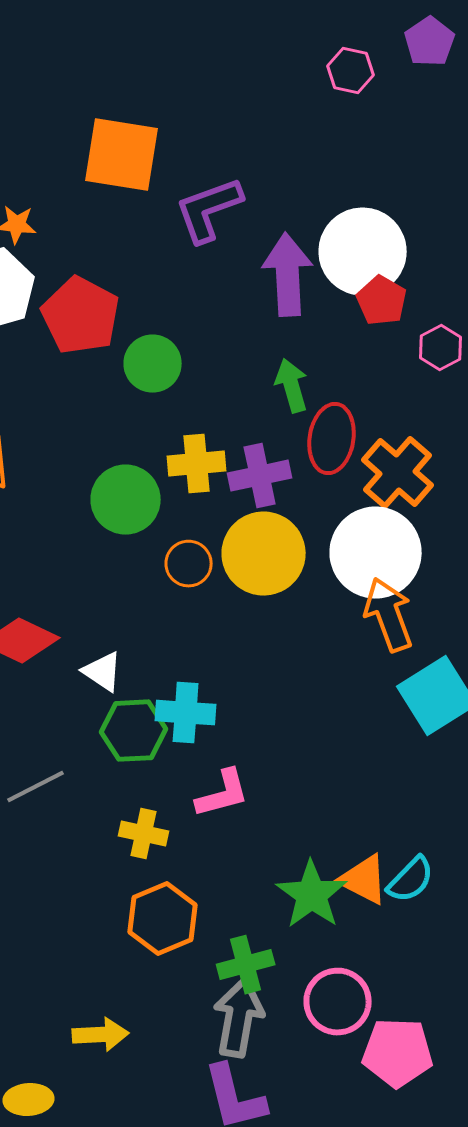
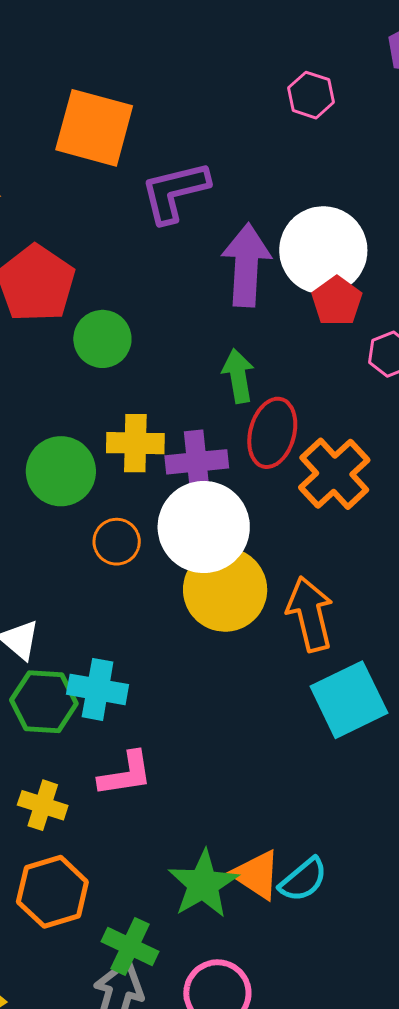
pink hexagon: (351, 71) -> (311, 95), moved
white circle: (376, 553) -> (204, 527), moved
yellow circle: (264, 554) -> (225, 590), moved
green cross: (246, 965) -> (130, 946), turned 34

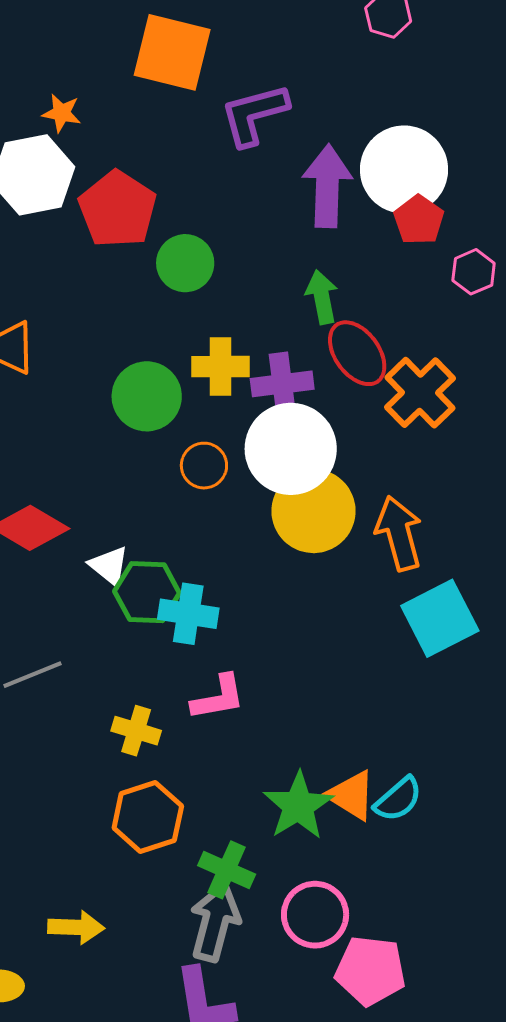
red ellipse: (272, 433) -> (357, 353), turned -50
green hexagon: (44, 702) -> (147, 592), moved

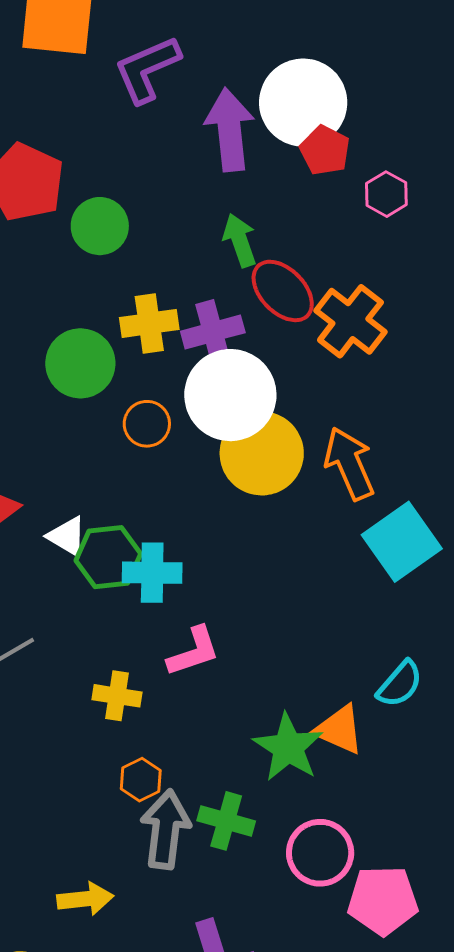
cyan semicircle: (398, 799) -> (400, 684), moved
orange hexagon: (148, 817) -> (141, 780), size x0.6
gray arrow: (215, 922) -> (166, 829), moved

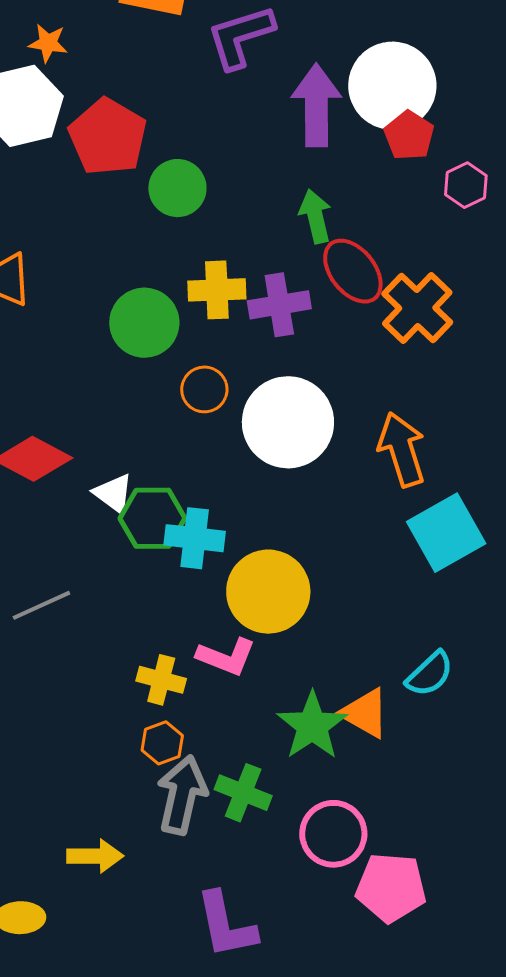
white circle: (230, 395) -> (288, 422), moved
yellow circle: (262, 453) -> (268, 592), moved
pink L-shape: (194, 651) -> (226, 657), moved, turned 34
yellow cross: (117, 696) -> (161, 680), moved

